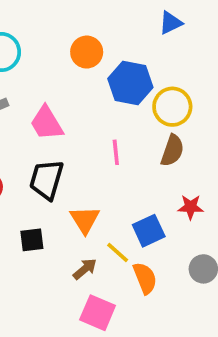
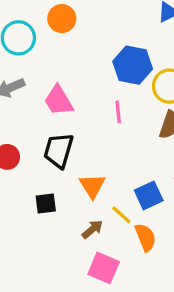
orange circle: (87, 52) -> (62, 19), moved
pink line: (116, 152) -> (118, 112), moved

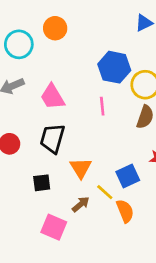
pink square: (104, 268) -> (54, 227), moved

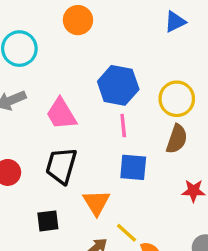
orange circle: (55, 28) -> (78, 20), moved
blue hexagon: (114, 67) -> (118, 85), moved
blue square: (128, 176) -> (133, 167), moved, turned 30

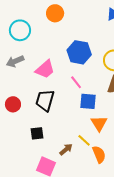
pink trapezoid: (61, 114) -> (45, 69), turned -100
pink line: (123, 126) -> (76, 82), moved, turned -32
orange triangle: (96, 203) -> (99, 123), moved

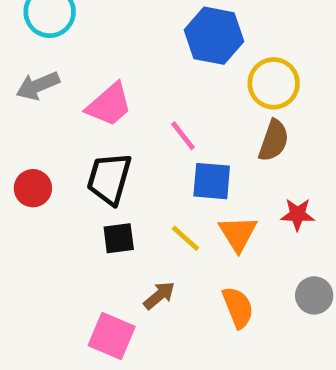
blue hexagon: (79, 52) -> (214, 36), moved
black square: (37, 133) -> (119, 238), moved
yellow line: (84, 140) -> (185, 238), moved

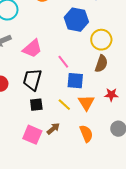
pink square: (112, 336) -> (32, 135), moved

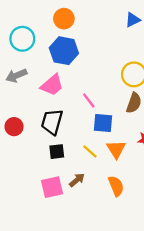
blue hexagon: (76, 20) -> (64, 51), moved
pink square: (32, 135) -> (52, 187), turned -36

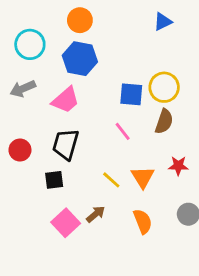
pink line: (89, 101) -> (123, 131), moved
blue square: (103, 123) -> (131, 94), moved
black square: (57, 152) -> (54, 180), moved
pink square: (52, 187) -> (66, 223), turned -30

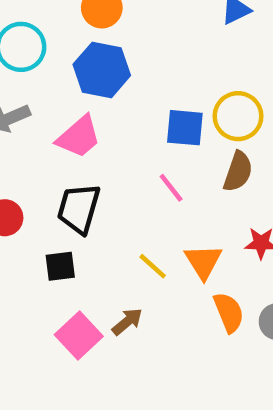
orange semicircle: (143, 221) -> (229, 312), moved

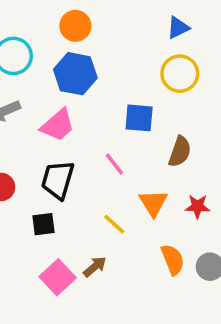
yellow circle: (238, 116) -> (180, 74), moved
pink line: (171, 188) -> (114, 164), moved
orange triangle: (203, 262) -> (153, 203), moved

